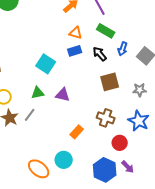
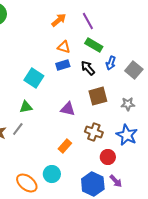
purple triangle: (63, 95) -> (68, 109), moved

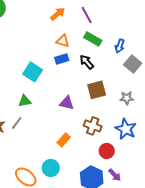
blue arrow: (111, 63) -> (120, 46), moved

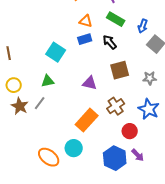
brown cross: (93, 126) -> (116, 106), turned 36
orange rectangle: (64, 140) -> (87, 120), size x1.6

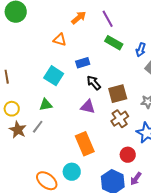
orange triangle: (86, 21) -> (60, 40), moved
black arrow: (110, 42) -> (94, 83), moved
brown cross: (116, 106) -> (120, 119), moved
orange rectangle: (87, 120) -> (85, 144), turned -65
purple arrow: (138, 155) -> (136, 179), turned 80

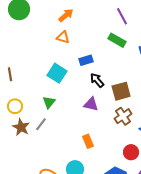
orange arrow: (79, 18) -> (66, 15), moved
purple line: (108, 19) -> (122, 16), moved
green triangle: (46, 105) -> (49, 102), turned -40
orange rectangle: (85, 144) -> (88, 141), size x0.6

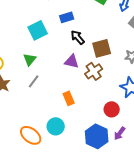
cyan square: (57, 73) -> (38, 30), turned 30
brown cross: (123, 116) -> (94, 71), moved
gray line: (41, 124) -> (34, 81), moved

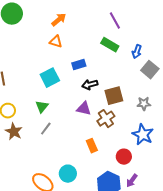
black arrow: (78, 37) -> (90, 85), turned -63
orange rectangle: (69, 98) -> (92, 146), moved

